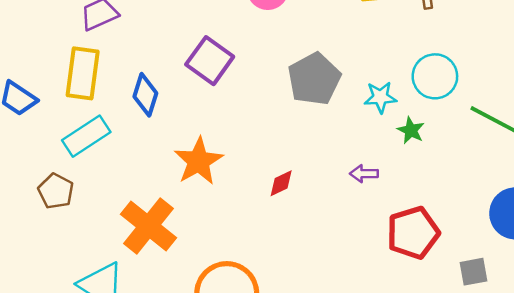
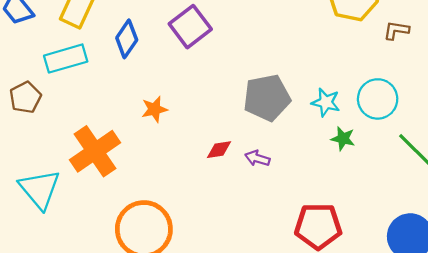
gray pentagon: (314, 79) -> (267, 98), moved
green star: (411, 130) -> (343, 139), turned -30
orange star: (198, 161) -> (154, 109), size x0.6
purple arrow: (364, 174) -> (257, 158), moved

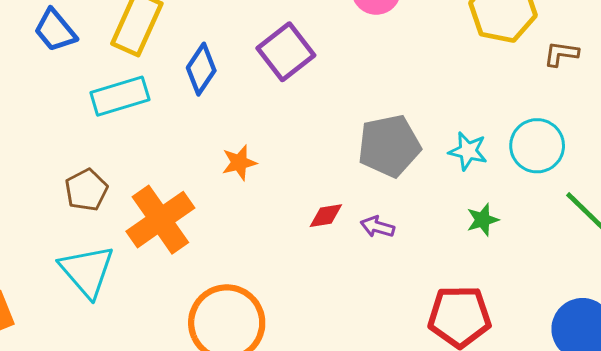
brown pentagon: (25, 97) -> (86, 190), moved
green star: (343, 139) -> (483, 220), moved, turned -30

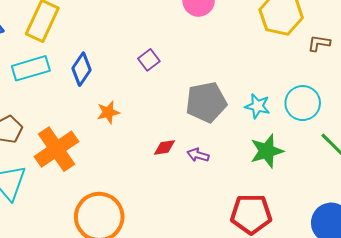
purple square: (286, 52) -> (149, 60), moved, size x0.6
blue diamond: (201, 69) -> (82, 69), moved
green star: (483, 220) -> (267, 151), size x1.6

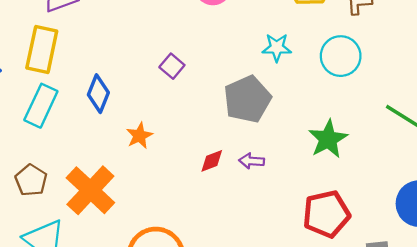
cyan rectangle: (31, 68) -> (41, 106), turned -36
cyan circle: (303, 103) -> (341, 56), moved
cyan star: (258, 106) -> (277, 48), moved

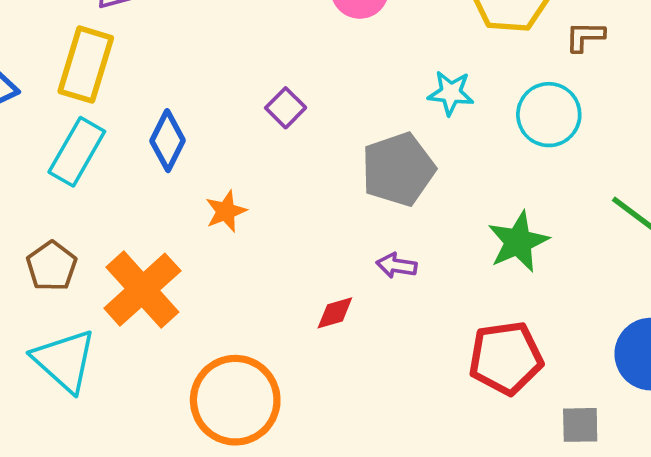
red diamond: (212, 161) -> (335, 313), moved

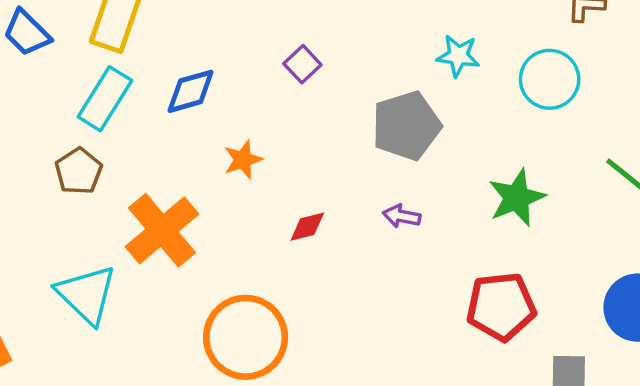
blue diamond: (168, 141) -> (191, 91), turned 46
brown pentagon: (52, 266) -> (79, 171), moved
red diamond: (335, 313) -> (307, 227), moved

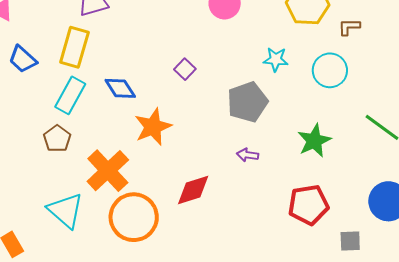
blue diamond: (191, 91) -> (120, 88), turned 76
orange star: (243, 160) -> (153, 127), size x1.6
red diamond: (307, 227) -> (193, 190), moved, size x1.6
orange circle: (246, 337) -> (134, 217), moved

